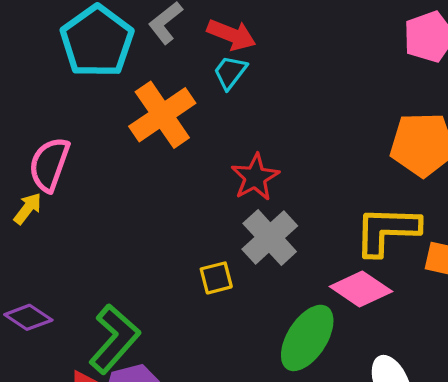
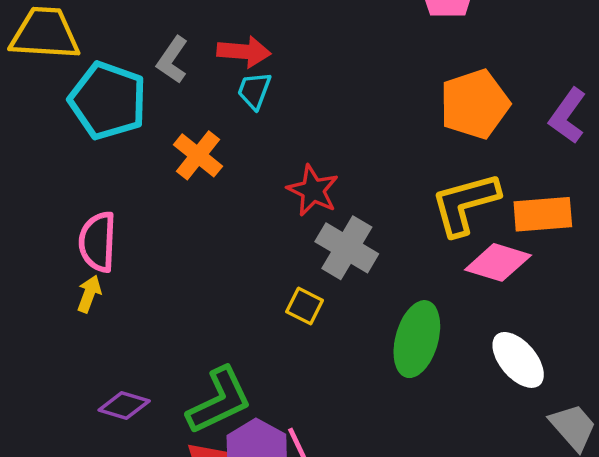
orange cross: (162, 115) -> (198, 155), size x0.7
yellow square: (216, 278) -> (305, 306), turned -32
pink diamond: (361, 289) -> (498, 262), moved
green L-shape: (114, 339) -> (219, 401), turned 40

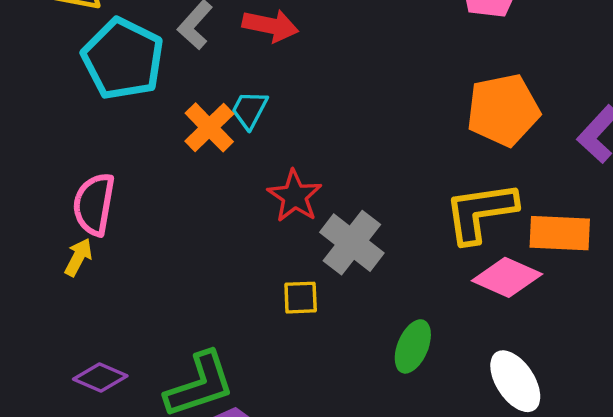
cyan trapezoid: (254, 91) -> (250, 110), moved
red star: (313, 190) -> (295, 196), moved
yellow square: (305, 306) -> (301, 298), turned -36
green ellipse: (417, 339) -> (413, 346), size x0.7

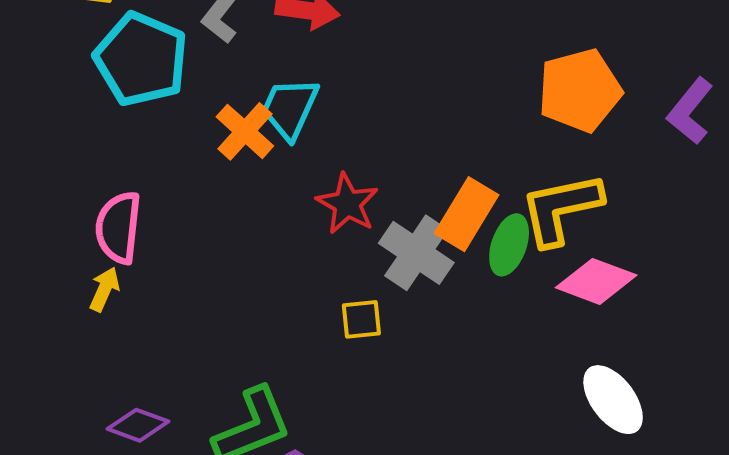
cyan trapezoid: (250, 110) -> (290, 108), size x1.4
orange rectangle: (560, 233) -> (467, 214), moved, turned -58
green ellipse: (413, 346) -> (509, 245), moved

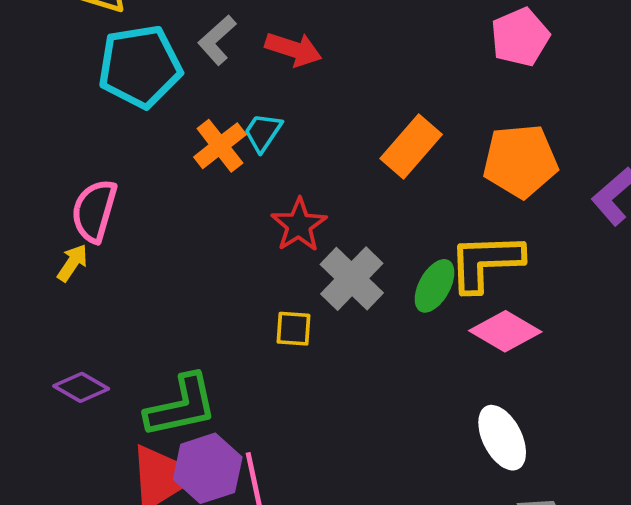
cyan pentagon: (141, 59) -> (140, 66), turned 30
cyan trapezoid: (290, 108) -> (263, 132), size x0.7
orange rectangle: (467, 214) -> (411, 147), moved

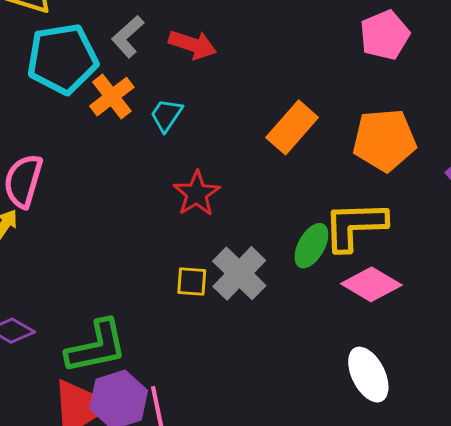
orange cross: (220, 146) -> (112, 97), moved
gray cross: (352, 279) -> (239, 273), moved

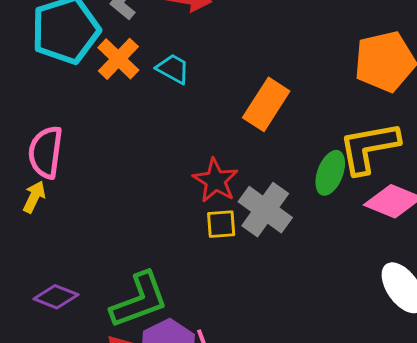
cyan trapezoid: (166, 115) -> (173, 69), turned 93
orange rectangle: (292, 127) -> (266, 104), moved
red star: (197, 194) -> (215, 180), moved

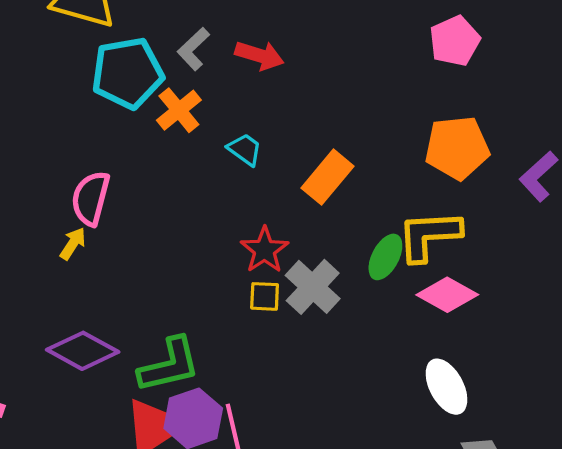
cyan trapezoid: (173, 69) -> (245, 149), moved
purple diamond: (56, 297) -> (83, 351), size x1.5

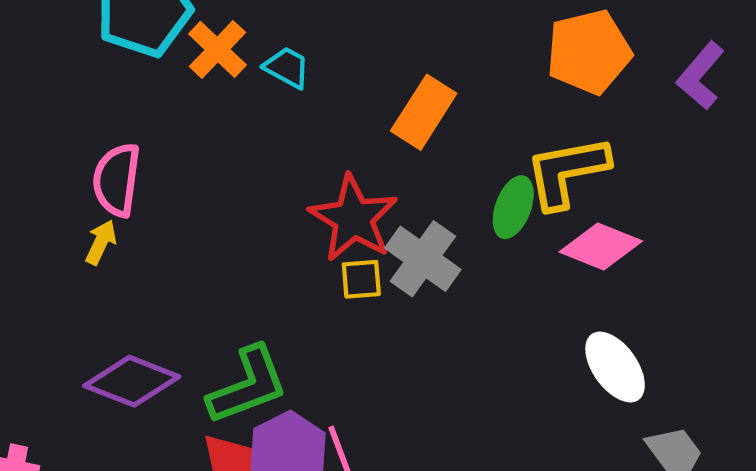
cyan trapezoid: (245, 149) -> (287, 68), moved
red star: (265, 250) -> (353, 218), size x1.4

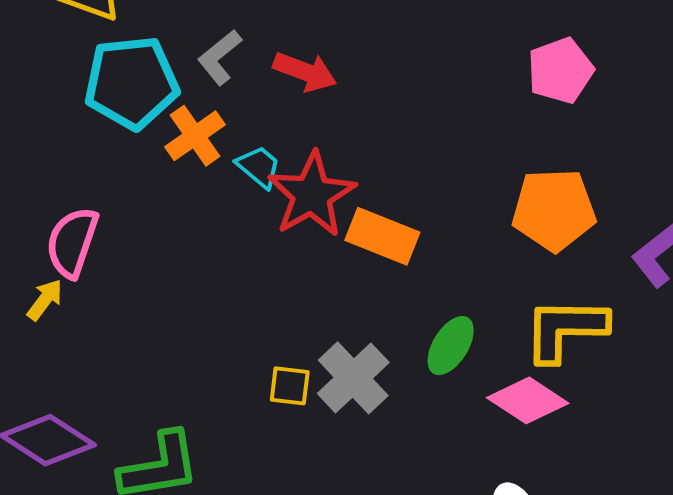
orange rectangle: (424, 112) -> (382, 236), turned 68
yellow L-shape: (567, 172) -> (565, 329), moved
red star: (353, 218) -> (312, 195), moved

